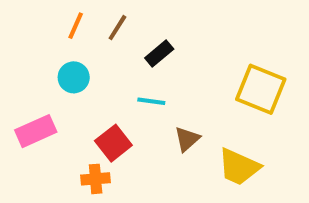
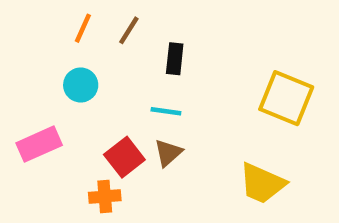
black rectangle: (159, 53) -> (175, 59), turned -44
brown triangle: (187, 139) -> (168, 153), moved

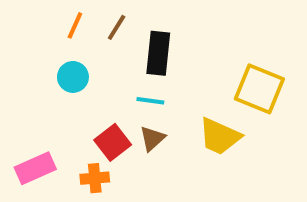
black rectangle: (175, 59) -> (158, 53), size x1.5
pink rectangle: (39, 144) -> (35, 168), moved
yellow trapezoid: (262, 183) -> (220, 136), moved

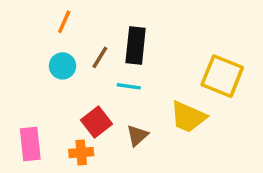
brown line: (117, 27) -> (100, 57), moved
brown triangle: (152, 138) -> (137, 136), moved
pink rectangle: (35, 168) -> (30, 144), turned -72

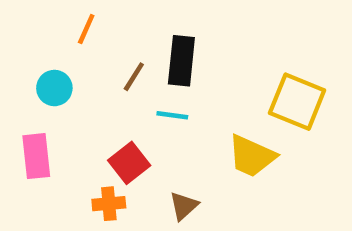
cyan circle: (63, 66) -> (54, 88), moved
brown triangle: (137, 136) -> (184, 206), moved
pink rectangle: (30, 144) -> (36, 156), moved

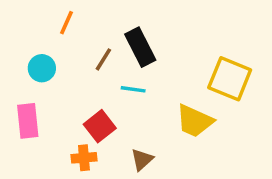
black rectangle: (181, 61) -> (140, 47), turned -33

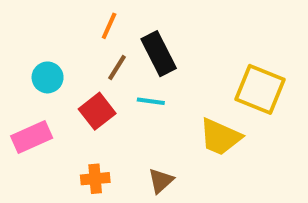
orange line: (66, 23) -> (109, 26), moved
pink rectangle: (28, 121) -> (32, 137), turned 72
red square: (100, 126) -> (97, 111), moved

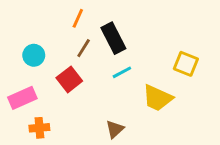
yellow square: (260, 89) -> (186, 64), size x0.7
cyan line: (151, 101) -> (122, 72), moved, turned -36
orange cross: (95, 179) -> (39, 128), moved

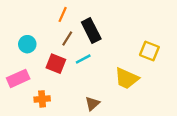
cyan line: (122, 72) -> (83, 59), moved
red square: (69, 79) -> (56, 64), turned -30
orange cross: (39, 128) -> (42, 99), moved

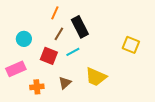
yellow trapezoid: (127, 78) -> (96, 77), moved
brown triangle: (92, 104) -> (65, 83), moved

